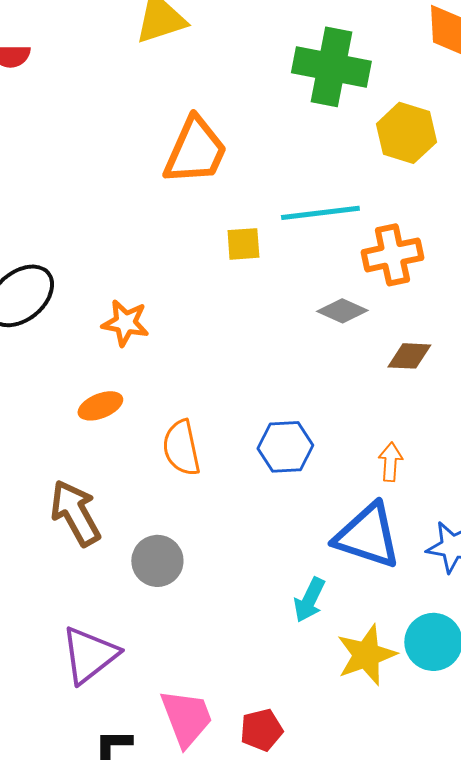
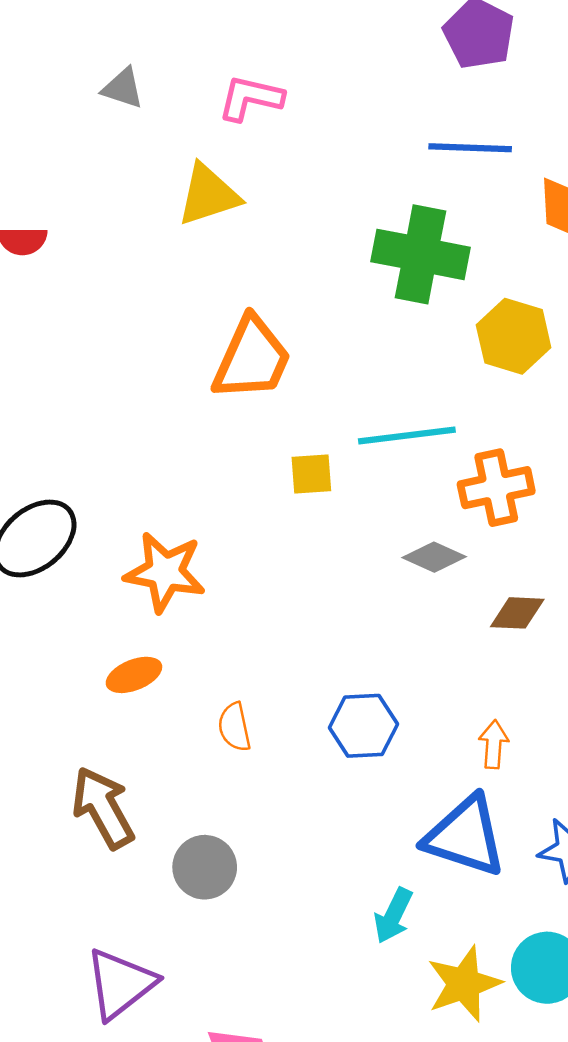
orange star: (125, 323) -> (165, 572), size x1.4
orange semicircle: (181, 448) -> (234, 727), size x0.7

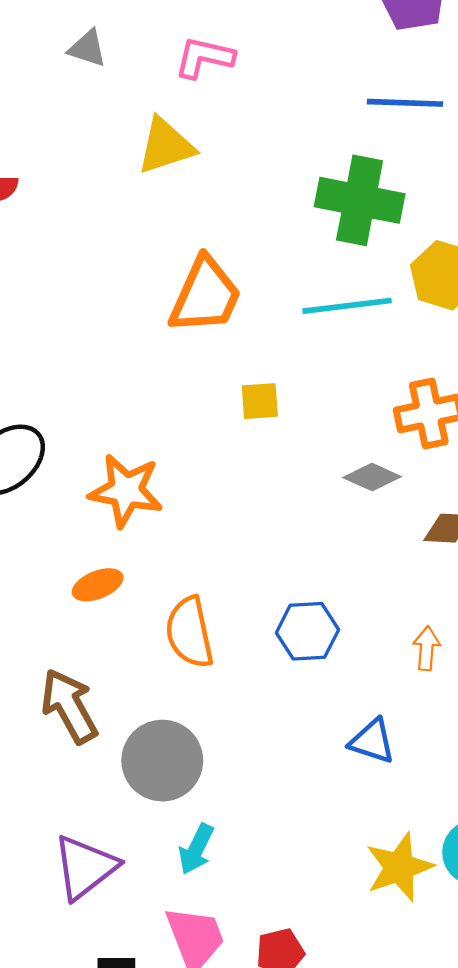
cyan line: (407, 436) -> (347, 306), moved
orange semicircle: (234, 727) -> (189, 632), size x1.6
blue triangle: (465, 836) -> (372, 741), moved, size x0.6
gray circle: (205, 867) -> (162, 761), size x1.4
cyan arrow: (393, 916) -> (196, 849), moved

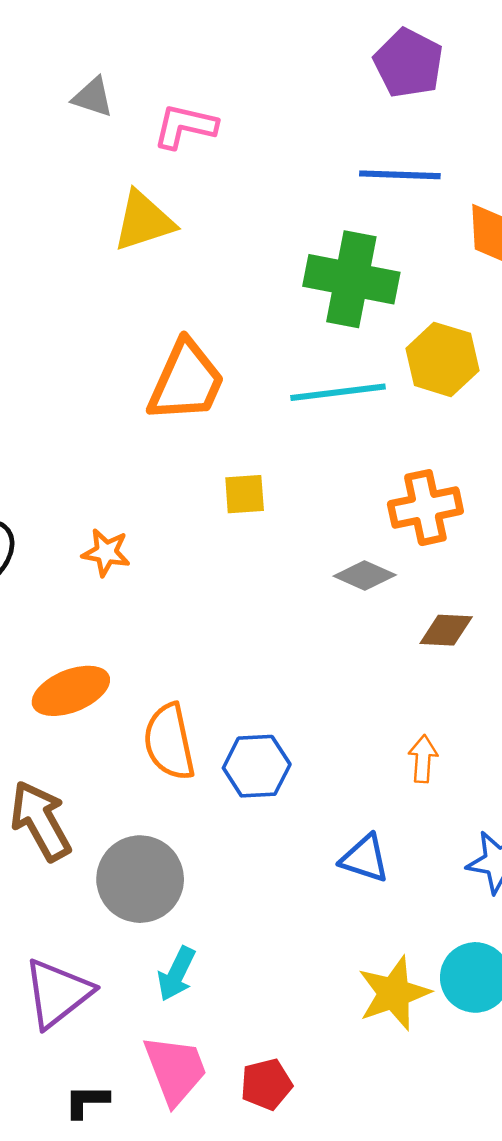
gray triangle: (87, 48) -> (93, 97), moved
orange star: (126, 491) -> (106, 552), moved, size x0.6
orange ellipse: (98, 585) -> (71, 691), size x1.4
blue hexagon: (307, 631) -> (257, 766), moved

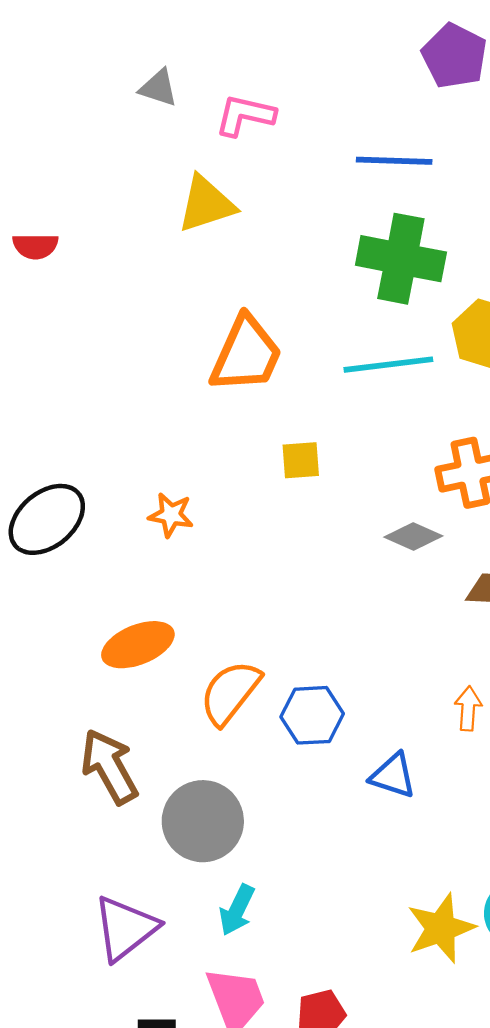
blue line: (400, 175) -> (394, 161), moved
orange semicircle: (169, 742) -> (230, 693), turned 50
blue triangle: (365, 858) -> (393, 776), moved

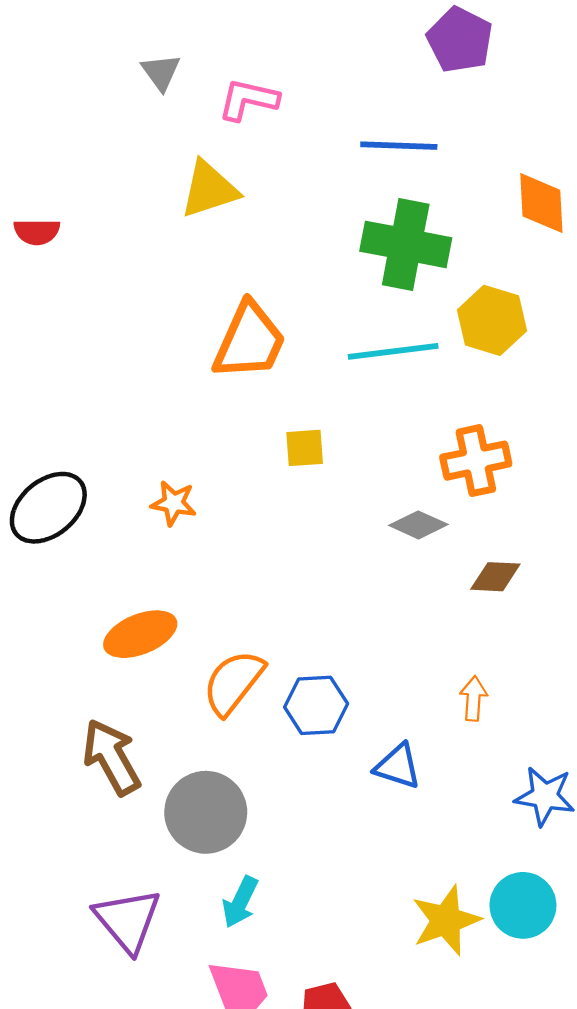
gray triangle: (158, 88) -> (161, 72), turned 36
purple triangle: (125, 928) -> (128, 920), turned -32

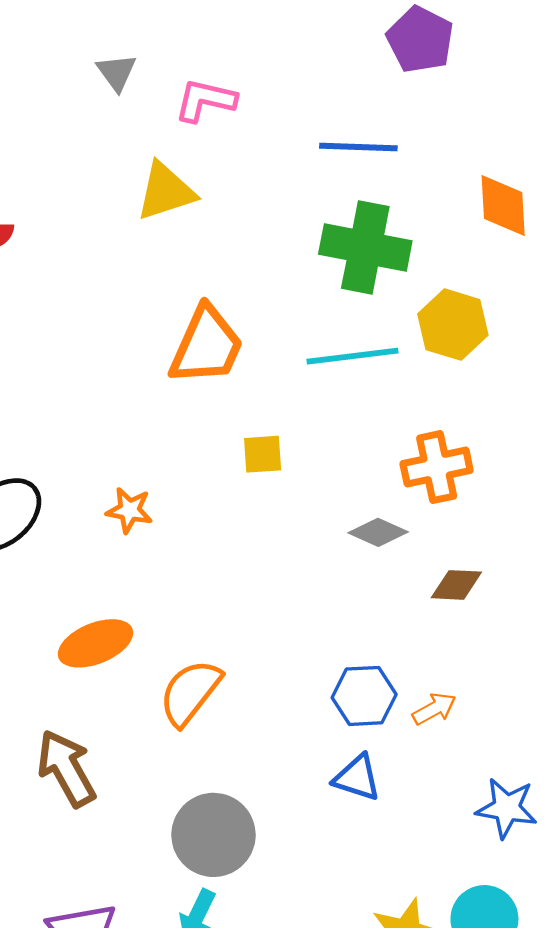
orange arrow: (474, 698) -> (434, 709), turned 57
blue hexagon: (316, 705) -> (364, 696), moved
gray circle: (206, 812) -> (213, 835), moved

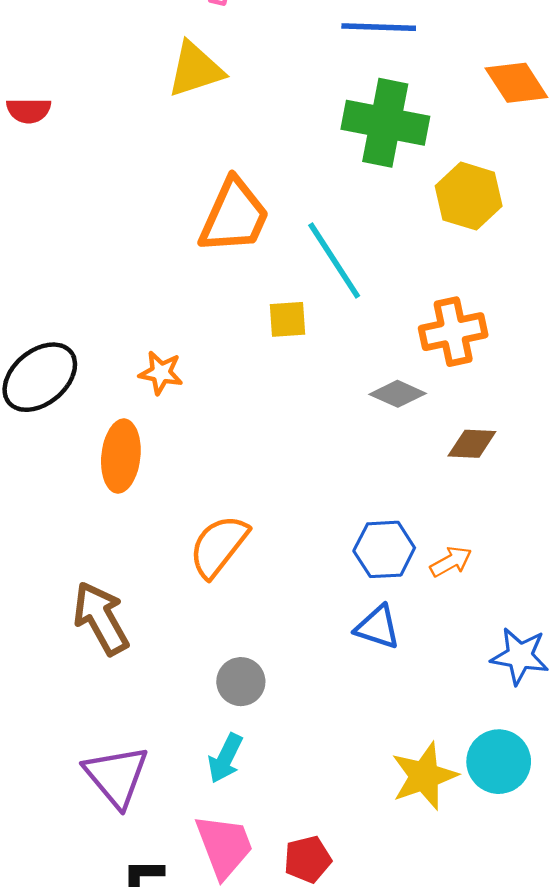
orange diamond: (503, 205) -> (516, 83), turned -30
cyan line: (352, 356) -> (334, 261), moved, turned 64
orange ellipse: (96, 643) -> (121, 456), moved, turned -62
gray circle: (213, 835) -> (241, 682), size x0.6

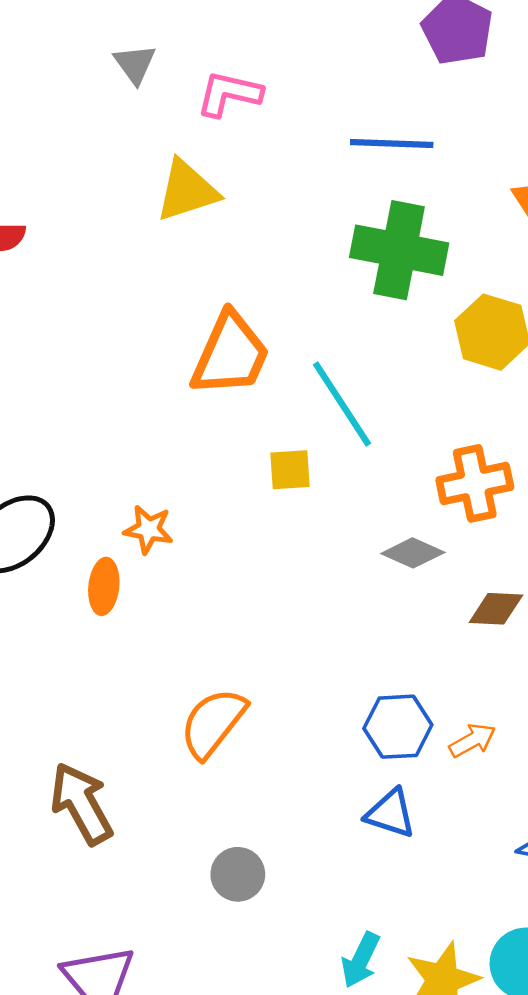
orange ellipse: (121, 456) -> (104, 586), moved, size x0.7
cyan arrow: (225, 758) -> (361, 960), moved

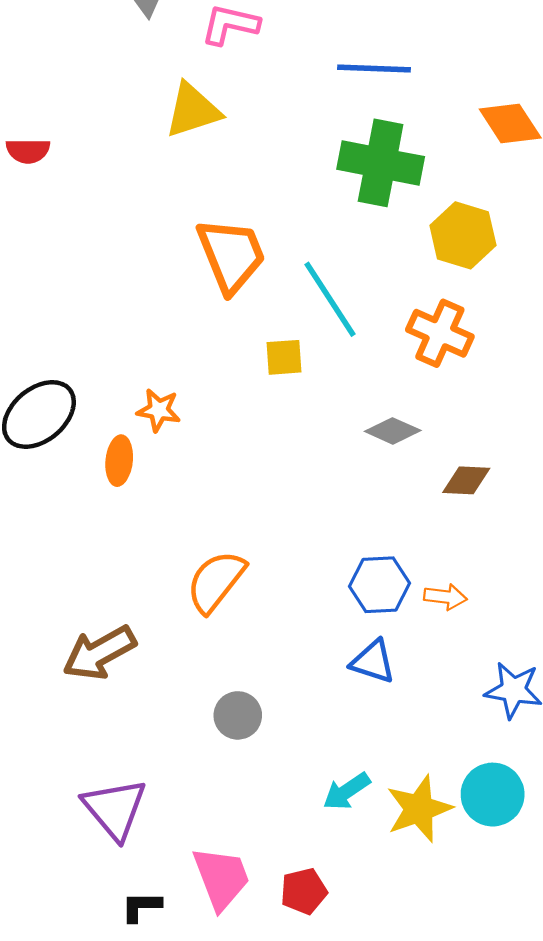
orange trapezoid: (230, 354) -> (231, 255), turned -46
orange cross: (475, 483) -> (440, 333), moved, turned 36
orange arrow: (472, 740) -> (445, 597), turned 36
brown arrow: (81, 804) -> (99, 653), turned -90
cyan arrow: (361, 960) -> (347, 791), turned 30

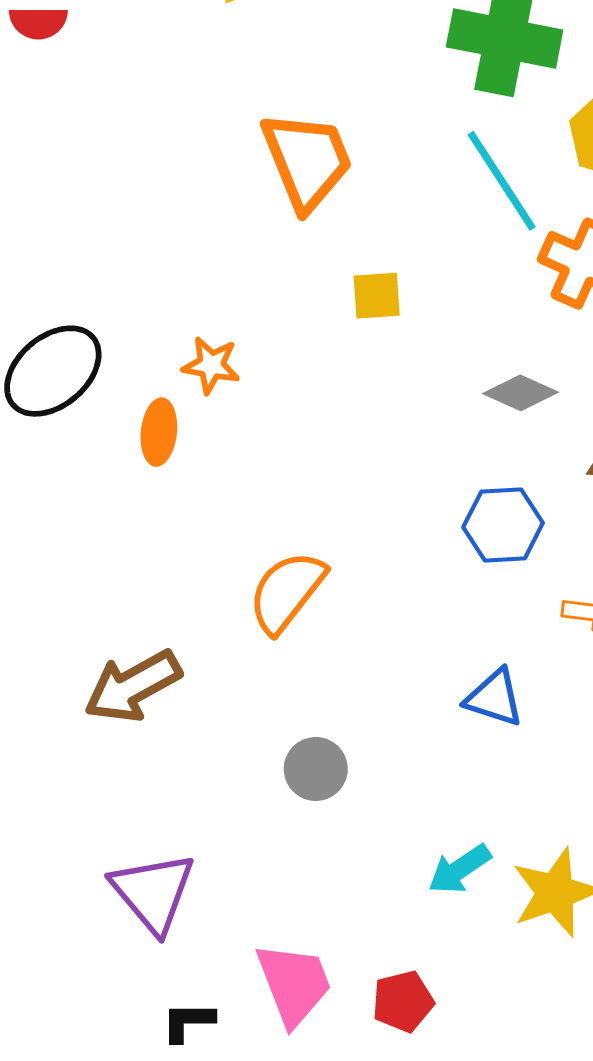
cyan line: (330, 299) -> (502, 181), moved
blue hexagon: (379, 585) -> (503, 525), moved

